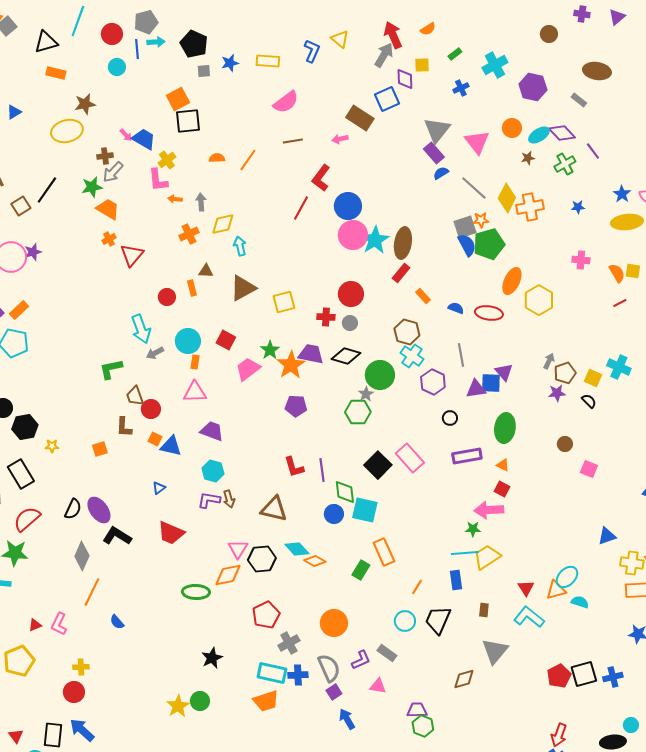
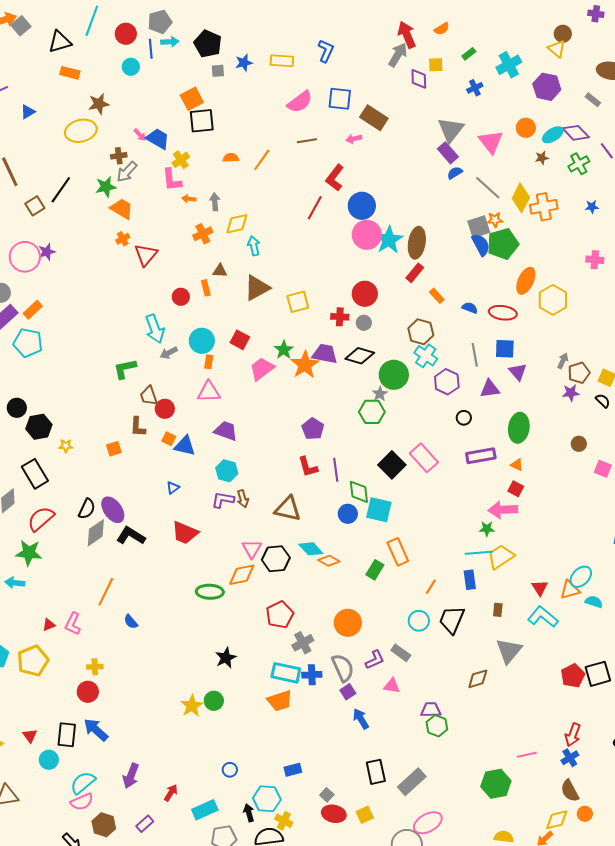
yellow triangle: (340, 39) -> (557, 49), moved
blue square: (387, 99) -> (340, 99), moved, turned 30
blue square: (491, 383) -> (505, 349), moved
purple pentagon: (296, 406) -> (313, 429), moved, turned 30
gray diamond: (82, 556) -> (96, 533), moved, turned 32

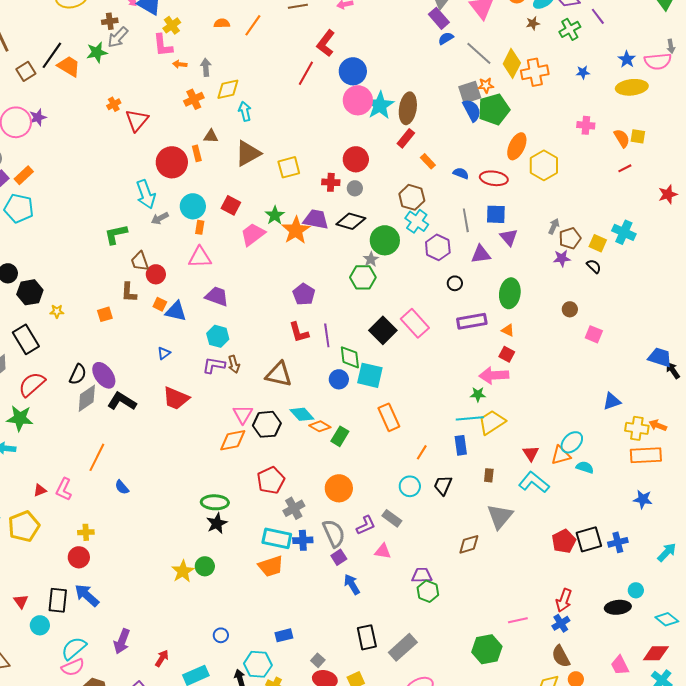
orange trapezoid: (122, 209) -> (69, 66), moved
red circle: (181, 297) -> (172, 162), size x1.8
green rectangle: (375, 570) -> (340, 436), moved
green ellipse: (210, 592) -> (215, 502), moved
black trapezoid: (452, 620) -> (443, 485), size x0.7

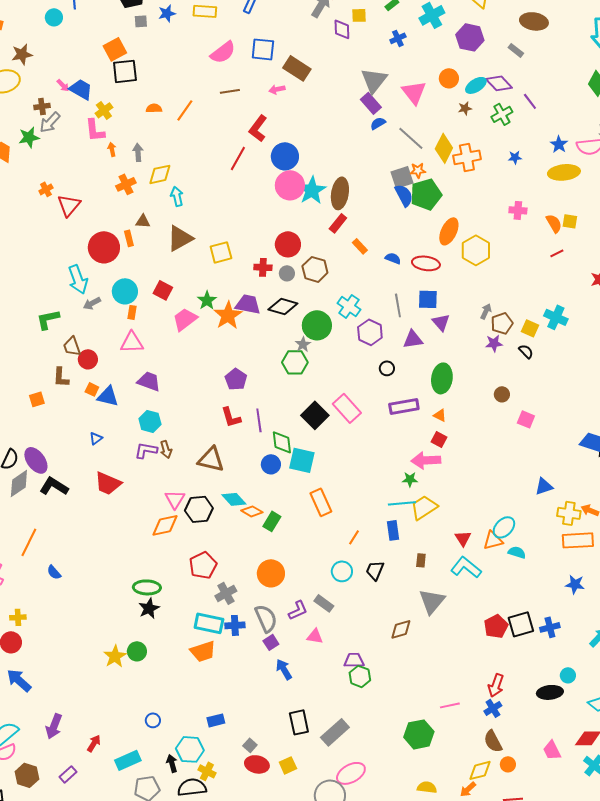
orange arrow: (180, 64) -> (112, 149), turned 72
brown hexagon: (412, 197) -> (315, 269), moved

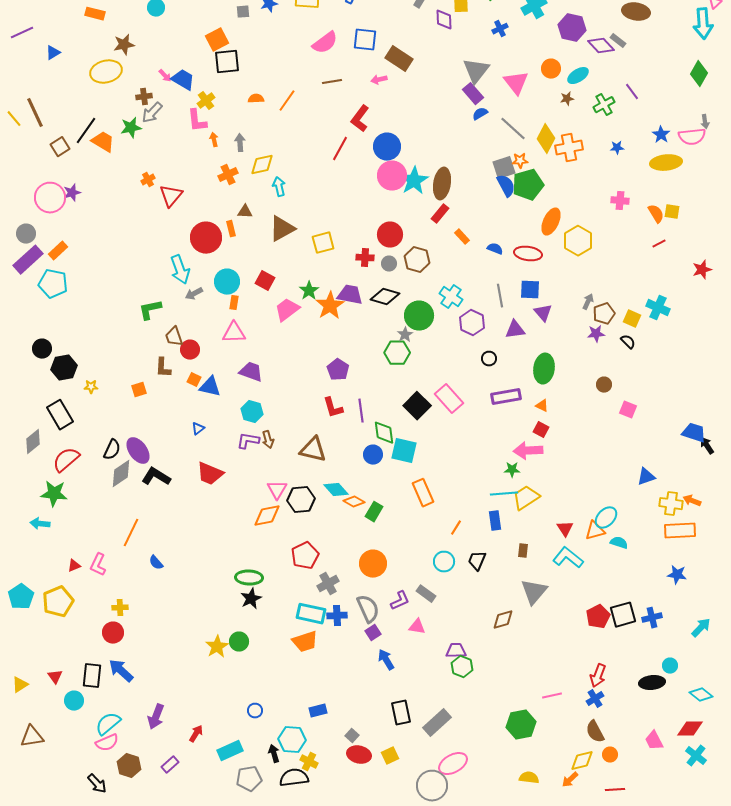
purple diamond: (499, 83) -> (601, 46), moved

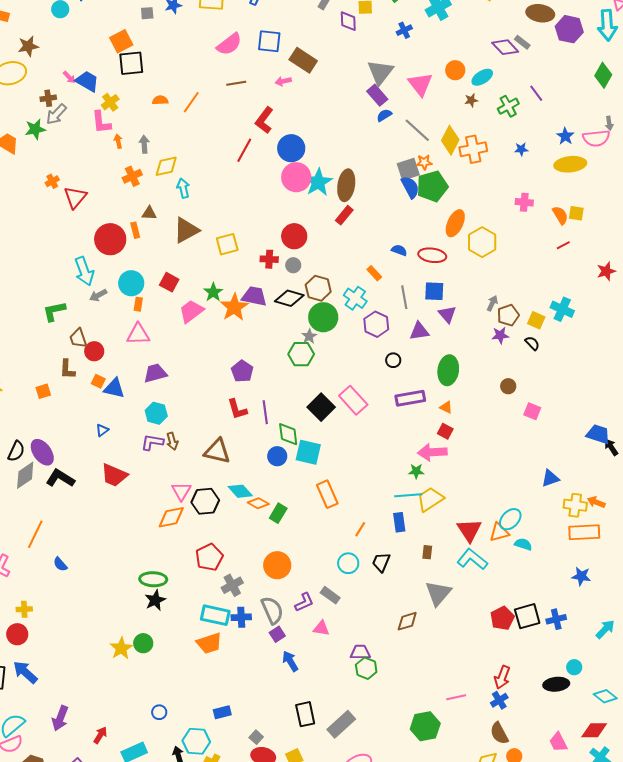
purple hexagon: (572, 28) -> (569, 29), moved
orange rectangle: (462, 237) -> (374, 273), moved
brown hexagon: (417, 260) -> (318, 288), moved
purple trapezoid: (251, 372) -> (155, 373), turned -35
red triangle: (565, 529) -> (469, 530), size x1.5

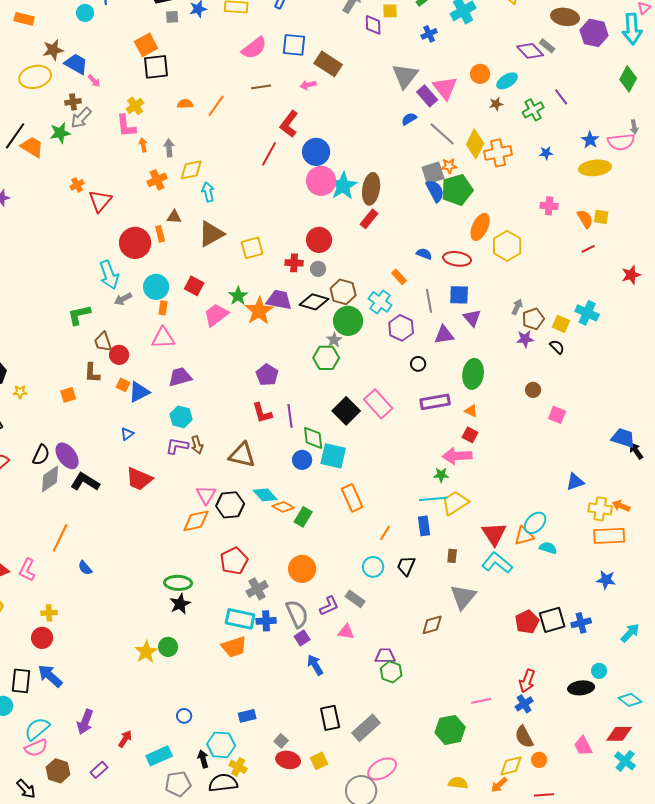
blue trapezoid: (87, 81) -> (76, 64), moved
purple rectangle: (377, 95) -> (427, 96), moved
blue triangle: (114, 388) -> (139, 392), turned -40

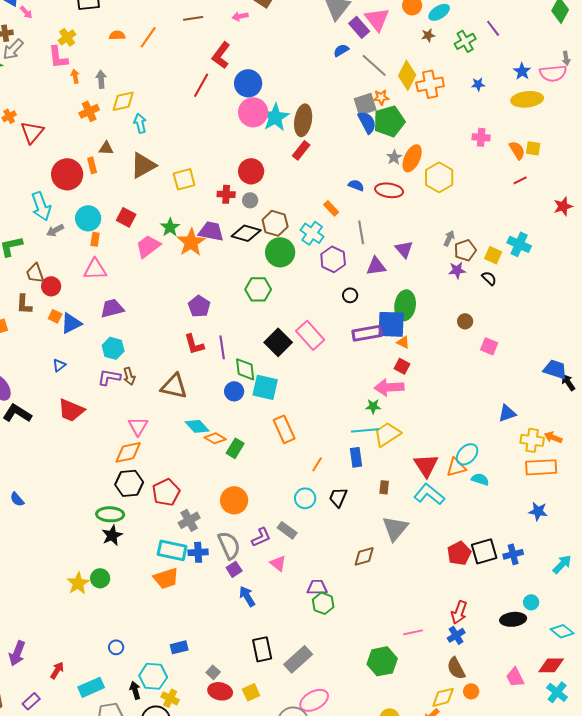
blue square: (459, 295) -> (391, 324), moved, size x1.4
gray star: (334, 340) -> (394, 157), moved
black hexagon: (230, 505) -> (129, 483), moved
pink triangle: (346, 632) -> (278, 563), turned 30

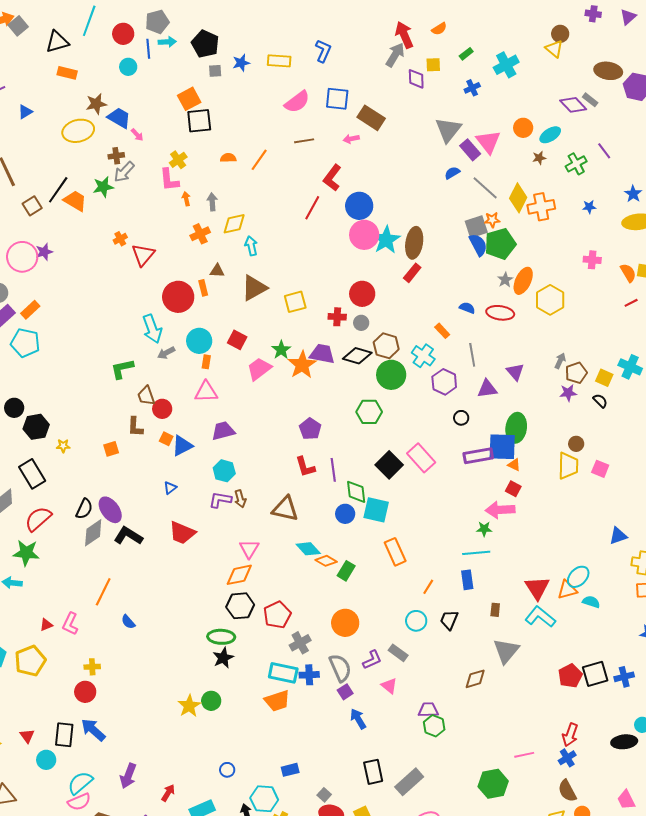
yellow trapezoid: (387, 434) -> (568, 466), moved, turned 124

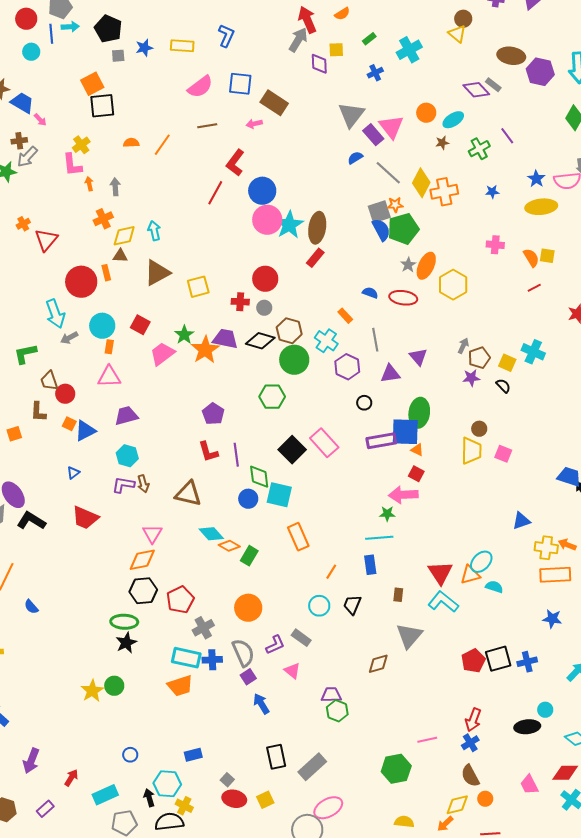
yellow diamond: (234, 224) -> (124, 236), moved

